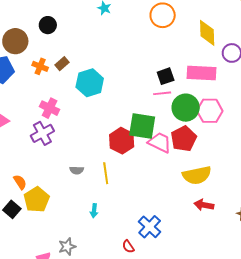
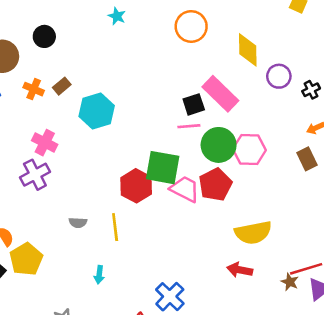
pink rectangle: (201, 73) -> (220, 94), moved, turned 40
yellow semicircle: (197, 175) -> (253, 233), moved

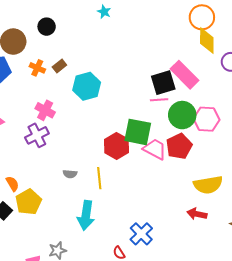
orange circle: (191, 26) -> (202, 17), moved
black square: (194, 104) -> (163, 83), size x1.4
cyan arrow: (99, 275) -> (86, 215), size x2.0

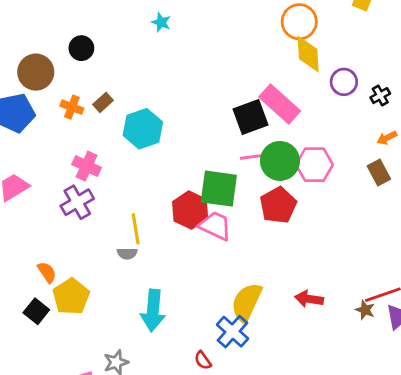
pink line: (159, 100) -> (253, 157), moved
pink trapezoid: (155, 149) -> (215, 226), moved
yellow line: (99, 178) -> (136, 229), moved
yellow semicircle: (208, 185) -> (247, 302), moved, turned 128

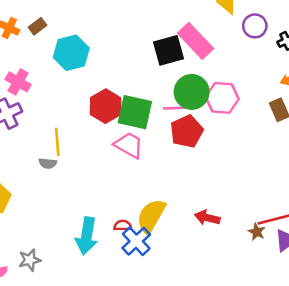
pink line: (253, 157) -> (175, 108), moved
red hexagon: (190, 210) -> (106, 106), moved
cyan arrow: (153, 310) -> (87, 236), moved
red semicircle: (203, 360) -> (123, 225), moved, turned 120

